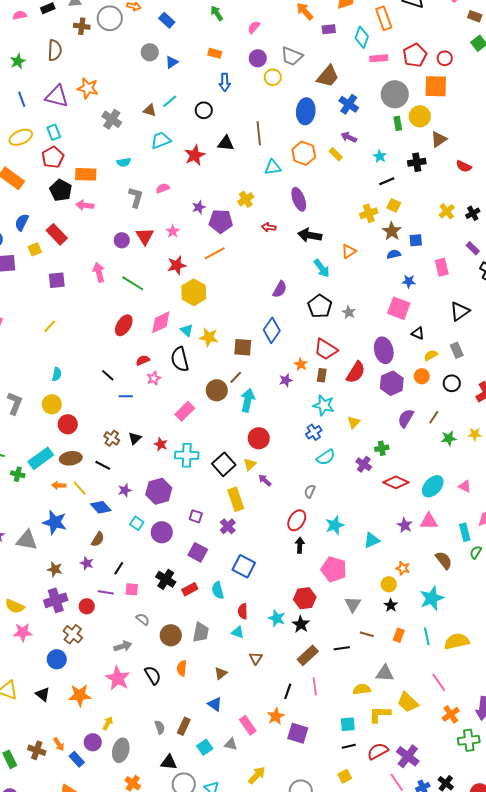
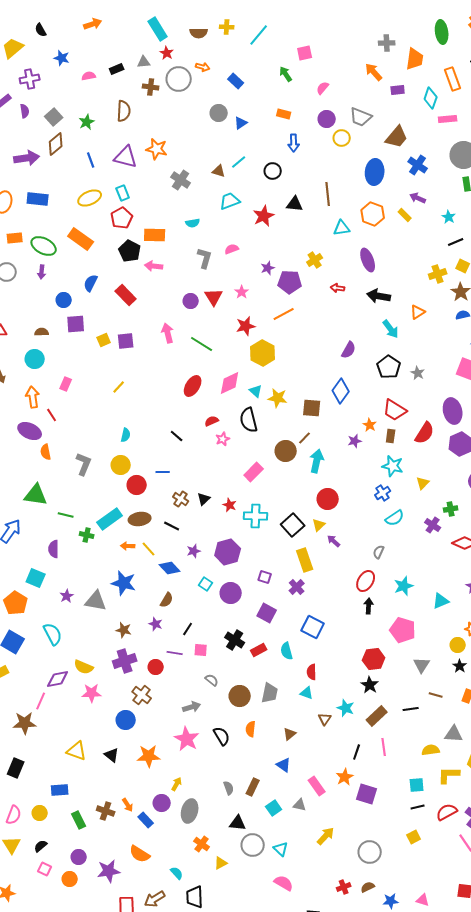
yellow square: (35, 249) -> (104, 340), moved
blue line: (126, 396) -> (163, 472), moved
cyan star: (277, 618) -> (346, 708), moved

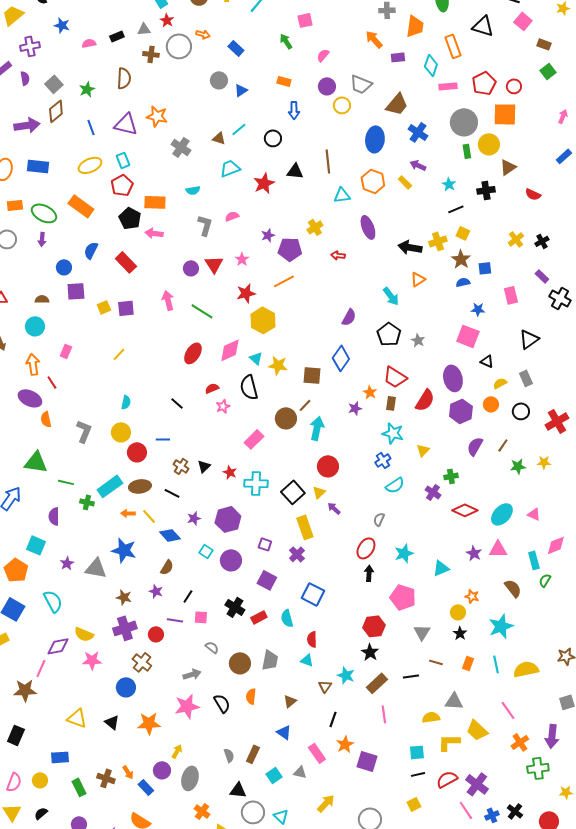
black arrow: (379, 296) -> (410, 247), moved
pink star: (187, 739) -> (187, 706), turned 30
black line: (357, 752) -> (333, 719), moved

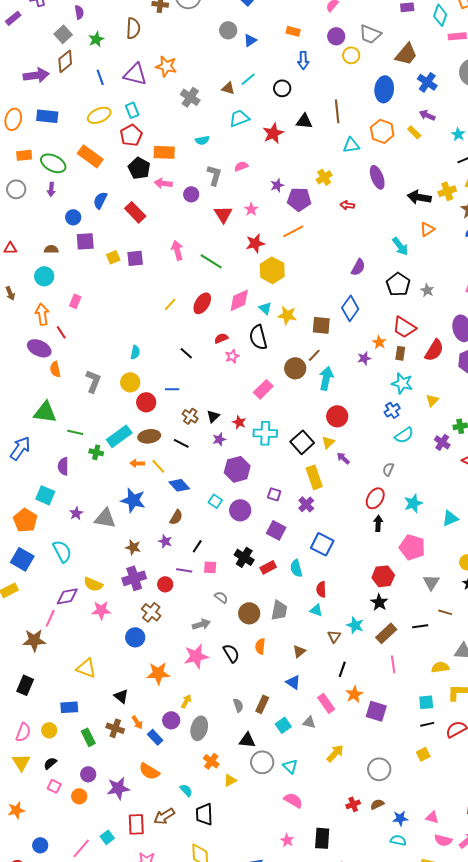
purple semicircle: (25, 78) -> (79, 12), moved
purple circle: (191, 268) -> (191, 194), moved
yellow line: (119, 354) -> (170, 304), moved
purple star: (194, 518) -> (219, 439), moved
black triangle: (112, 722) -> (121, 696), moved

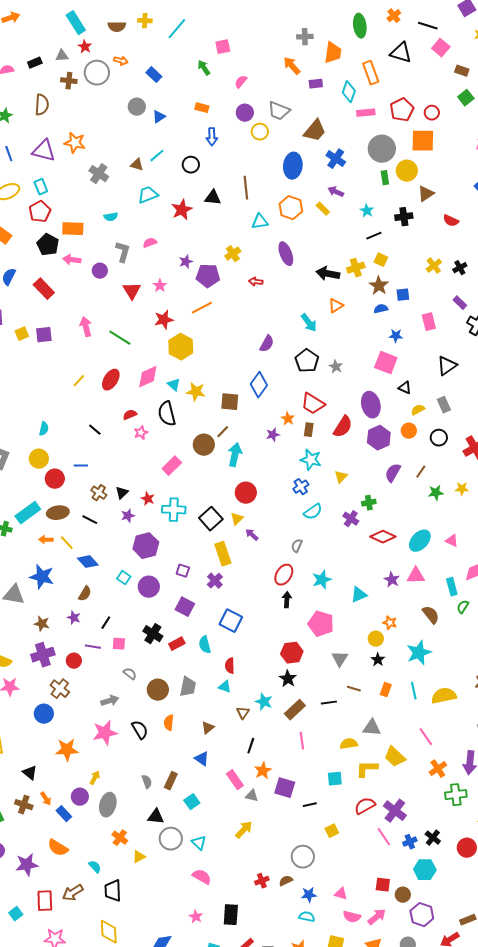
gray triangle: (309, 722) -> (252, 796), moved
black line: (427, 724) -> (310, 805), moved
gray circle: (379, 769) -> (303, 857), moved

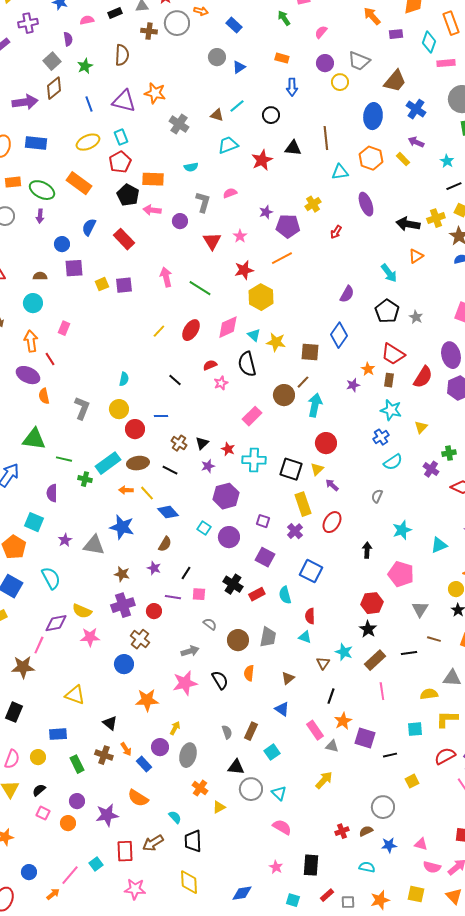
red arrow: (256, 282) -> (336, 232), turned -64
black square: (211, 519) -> (291, 469), turned -30
red ellipse: (284, 575) -> (332, 522), moved
cyan semicircle: (307, 917) -> (367, 867), moved

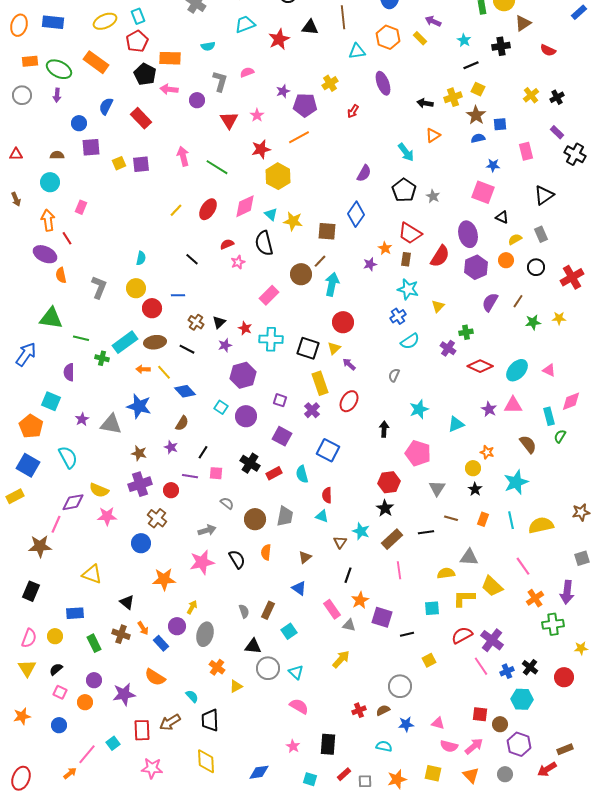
black arrow: (408, 224) -> (425, 103), size x0.7
blue circle: (29, 872) -> (59, 725), moved

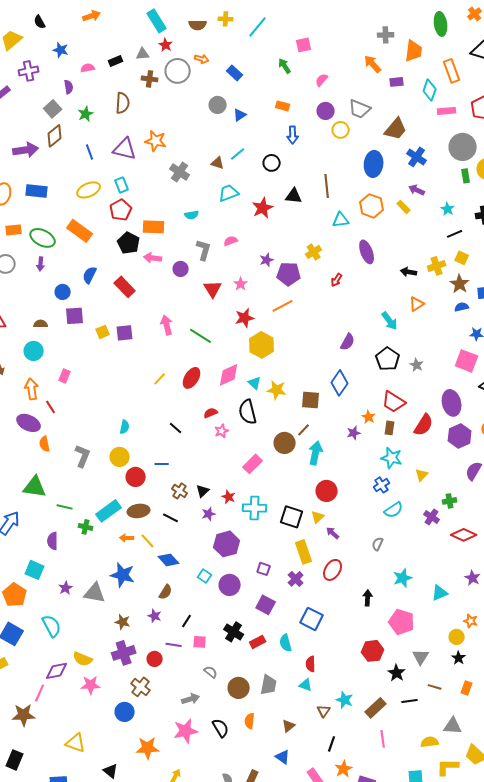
black star: (385, 508) -> (397, 673), moved

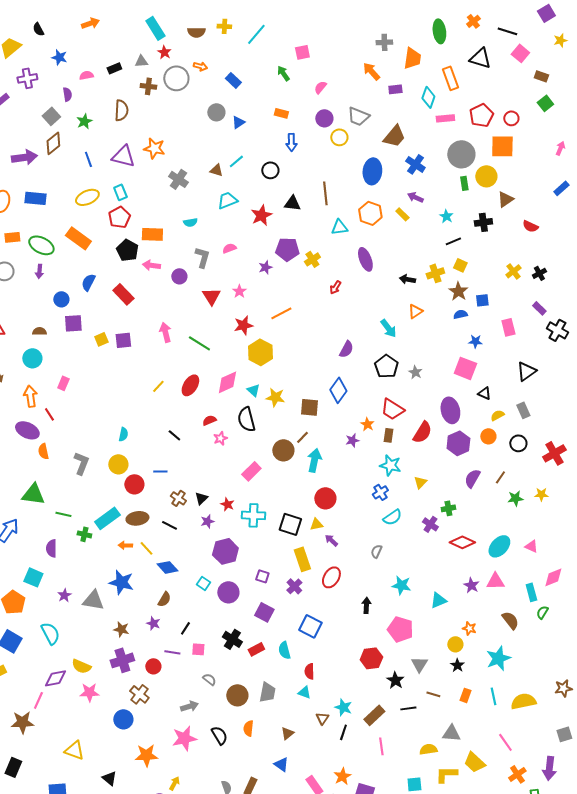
purple pentagon: (289, 274) -> (287, 249), moved
yellow triangle: (318, 517) -> (316, 524), turned 32
cyan star: (403, 578) -> (401, 585), turned 30
black line: (332, 744) -> (343, 732), moved

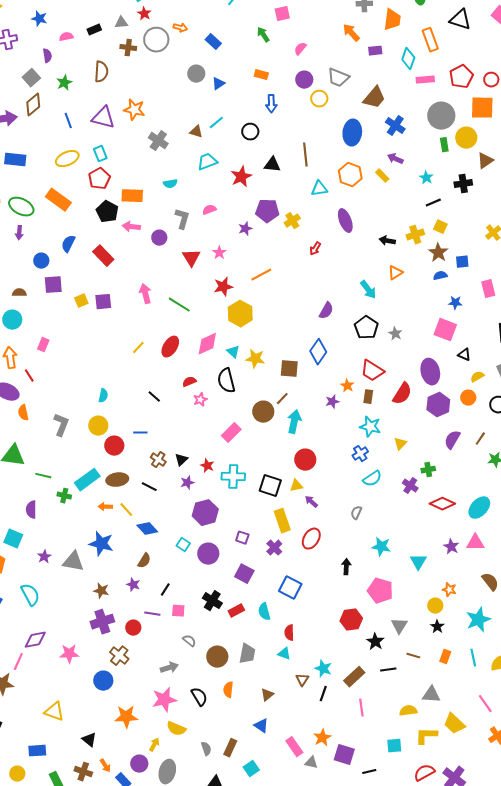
cyan triangle: (438, 600) -> (418, 562), turned -36
yellow semicircle: (81, 666) -> (176, 729), moved

